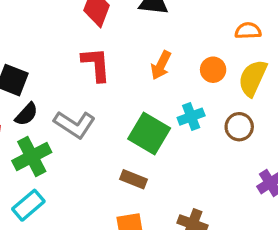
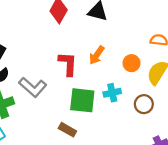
red L-shape: (96, 64) -> (68, 64), moved
green square: (149, 134) -> (82, 100), turned -32

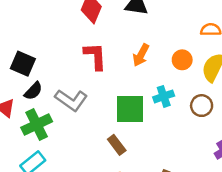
red L-shape: (68, 64) -> (95, 56), moved
brown rectangle: (67, 130) -> (117, 145), turned 30

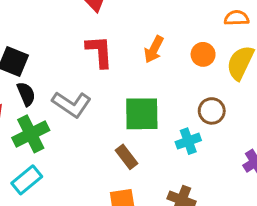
black semicircle: (33, 91) -> (26, 94), turned -66
cyan cross: (164, 96) -> (188, 141), moved
brown circle: (202, 106) -> (212, 111), moved

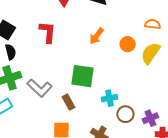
red L-shape: (99, 51) -> (48, 32), moved
gray L-shape: (72, 104) -> (39, 88), moved
brown circle: (212, 111) -> (125, 114), moved

